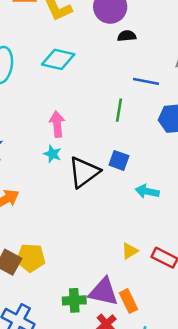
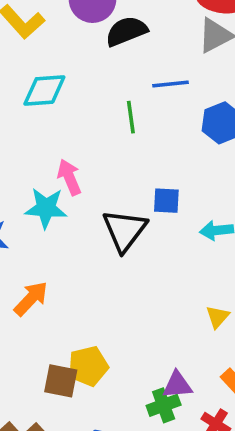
black semicircle: (127, 36) -> (126, 31), size x1.6
green line: (119, 110) -> (131, 117), moved
cyan star: (52, 154) -> (46, 208), moved, size x1.6
purple triangle: (103, 292) -> (177, 385), moved, size x0.7

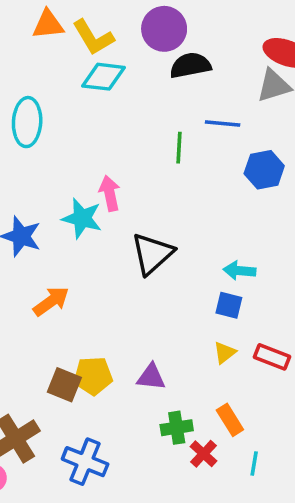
cyan diamond: (44, 90) -> (103, 77), moved
blue square: (166, 201) -> (229, 305), moved
purple triangle: (177, 385) -> (151, 377), moved
green cross: (164, 405) -> (177, 428), moved

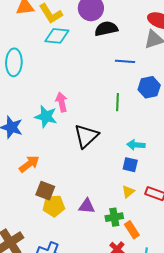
green line: (179, 148) -> (117, 102), moved
brown square: (64, 385) -> (45, 191), moved
green cross: (177, 428) -> (114, 217), moved

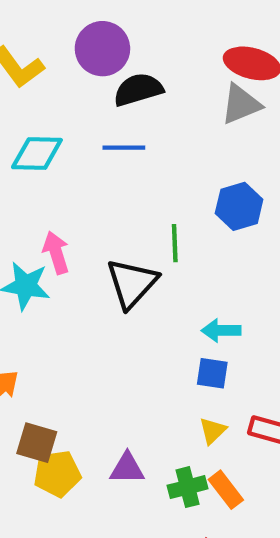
cyan diamond: (57, 36) -> (37, 154), moved
blue line: (125, 61) -> (124, 148), moved
black triangle: (86, 136) -> (132, 283), moved
orange rectangle: (132, 230) -> (226, 490), moved

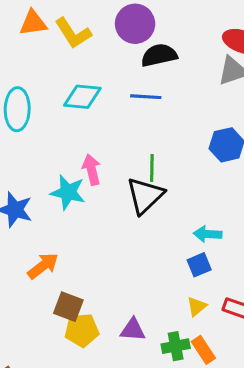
green line: (175, 243) -> (152, 168), moved
blue square: (212, 373) -> (199, 265), turned -35

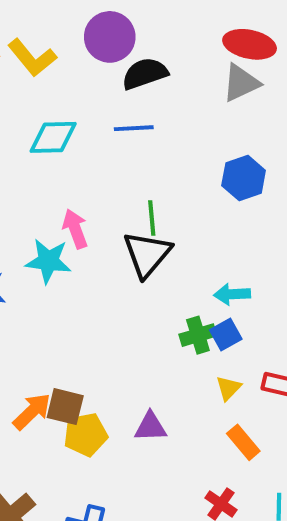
orange arrow: (43, 266) -> (32, 412), moved
green cross: (176, 346) -> (198, 335), moved

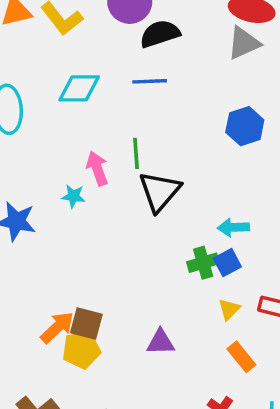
green line: (152, 218) -> (136, 153), moved
cyan star: (48, 261) -> (73, 196), size x0.6
yellow pentagon: (86, 435) -> (81, 350), moved

